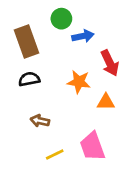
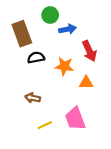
black semicircle: (29, 79) -> (36, 58), moved

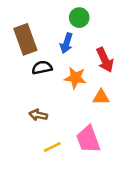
green circle: (50, 15) -> (79, 18), moved
blue arrow: (68, 29) -> (66, 43), moved, turned 119

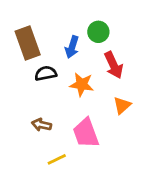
green circle: (79, 18) -> (98, 32), moved
orange triangle: (101, 97) -> (122, 105), moved, turned -42
pink trapezoid: (88, 139) -> (86, 133), moved

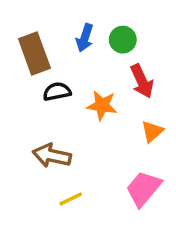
blue arrow: (72, 47) -> (85, 38), moved
brown arrow: (41, 125) -> (52, 156), size x1.5
pink trapezoid: (86, 133) -> (144, 189), moved, turned 60

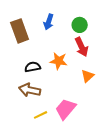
green circle: (123, 40) -> (80, 25), moved
black semicircle: (57, 92) -> (33, 67), moved
pink trapezoid: (144, 189) -> (66, 109), moved

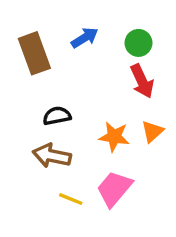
blue arrow: (49, 22) -> (85, 38), turned -140
orange star: (59, 61) -> (114, 137), moved
yellow line: (41, 115) -> (71, 199), turned 48

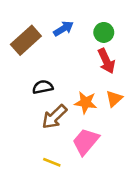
brown rectangle: (34, 53) -> (26, 40), turned 68
brown arrow: (52, 156) -> (54, 117), moved, turned -56
yellow line: (71, 199) -> (52, 162), moved

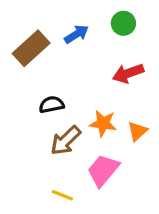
green circle: (104, 32) -> (123, 23), moved
red arrow: (106, 61) -> (128, 73), turned 95
orange triangle: (114, 99) -> (137, 131), moved

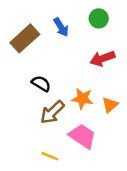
blue arrow: (77, 34) -> (61, 27), turned 90
black semicircle: (51, 105) -> (41, 84), turned 42
pink trapezoid: (103, 170) -> (82, 136), turned 84

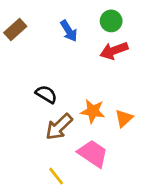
brown rectangle: (25, 38) -> (15, 29), moved, size x0.7
red arrow: (102, 58) -> (114, 51), moved
yellow line: (50, 156) -> (56, 176), turned 30

